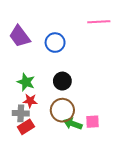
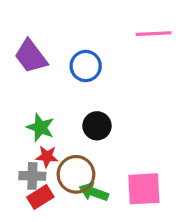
brown circle: (62, 110) -> (76, 174), moved
pink square: (93, 122) -> (144, 189), size x1.6
green arrow: (73, 124) -> (94, 192), moved

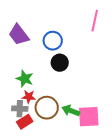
pink line: (154, 34) -> (95, 21), turned -75
black circle: (97, 126) -> (60, 63), moved
green arrow: (94, 192) -> (71, 111), moved

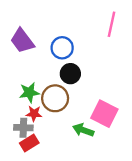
green star: (25, 79) -> (29, 92), turned -30
brown circle: (47, 108) -> (55, 98), moved
pink square: (89, 117) -> (104, 114), moved, turned 30

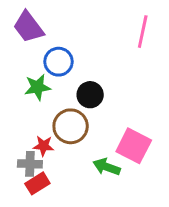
purple trapezoid: (22, 41) -> (28, 27), moved
blue circle: (62, 48) -> (59, 62), moved
green star: (29, 92) -> (37, 87), moved

